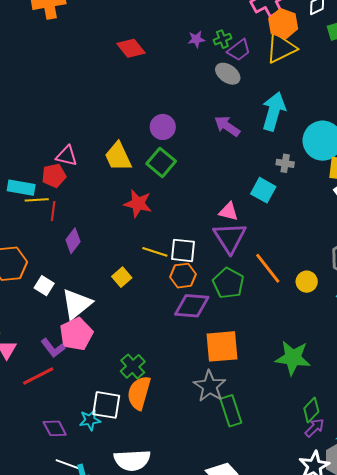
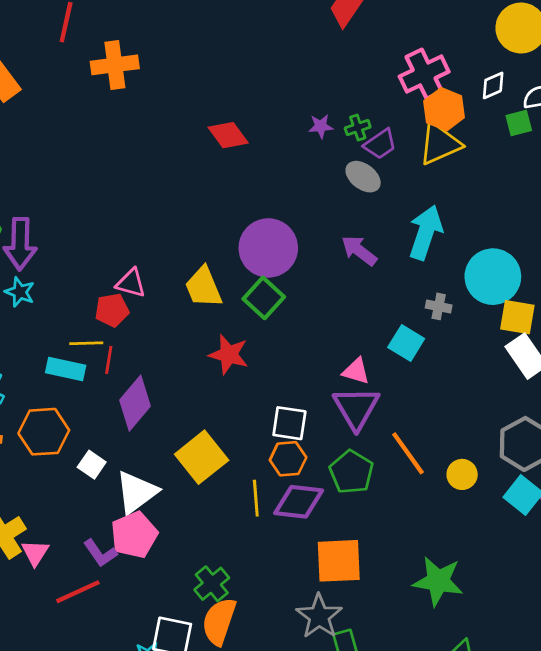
purple circle: (163, 127) -> (268, 248), size x1.6
cyan rectangle: (21, 188) -> (66, 369), moved
purple diamond: (73, 241) -> (135, 403), size x1.5
yellow line: (155, 252) -> (256, 498), moved, turned 65
yellow square: (122, 277) -> (202, 457), size x1.8

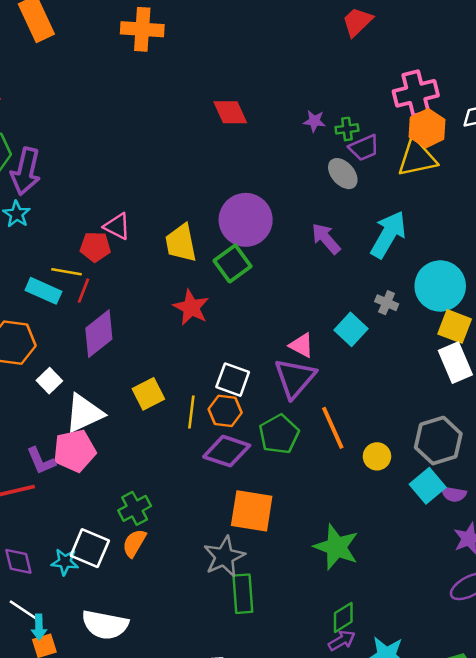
yellow square: (202, 457) -> (148, 394), size x0.7
yellow line: (256, 498) -> (191, 412), moved
orange semicircle: (219, 621) -> (134, 543), size x0.7

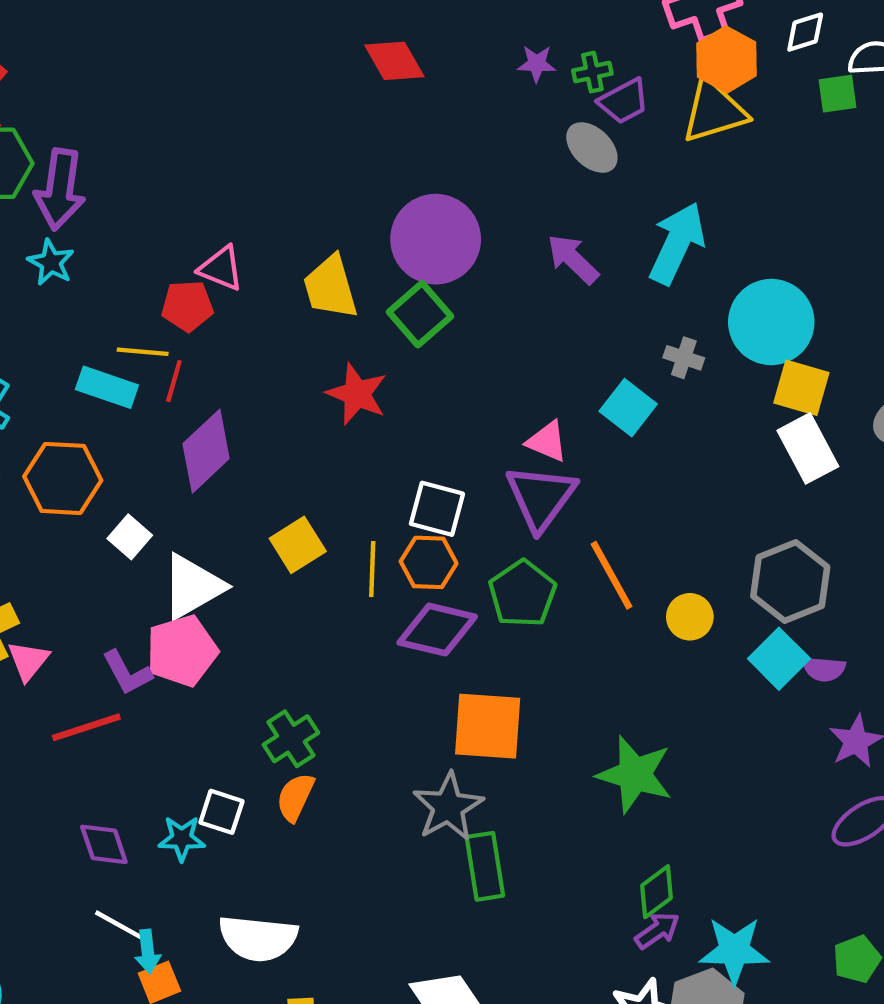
white square: (90, 548) -> (221, 812), size x0.7

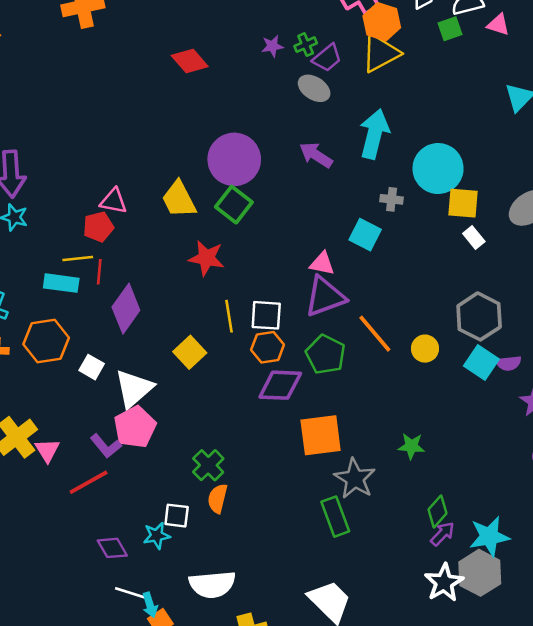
white rectangle: (808, 448) -> (474, 237), size x0.6
purple triangle: (541, 497) -> (325, 297), turned 45
yellow line: (372, 569) -> (229, 316), moved
green star: (635, 774) -> (411, 446), size x0.6
gray star: (448, 807) -> (355, 479), moved

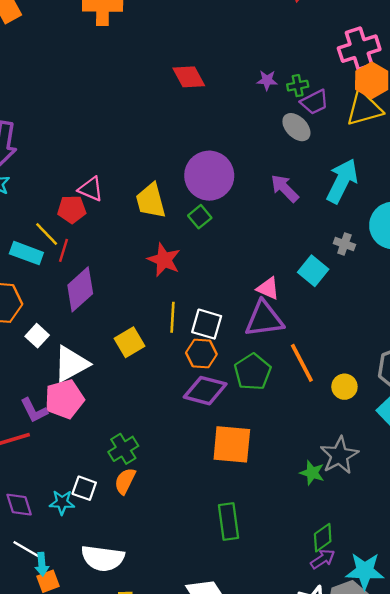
green square: (234, 205) -> (200, 217), size x0.7
yellow line: (78, 258) -> (47, 234), turned 40
gray star: (355, 479) -> (339, 455), moved

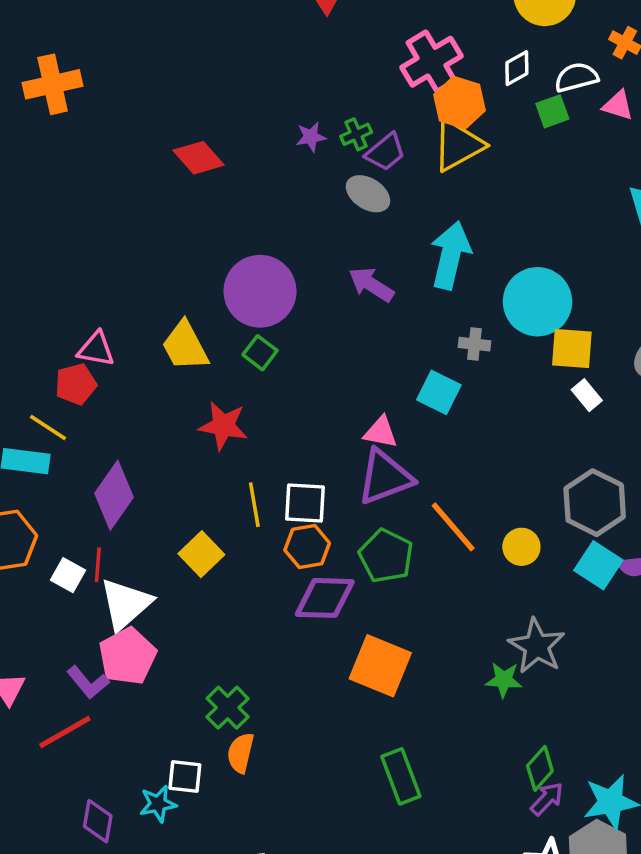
red line: (63, 250) -> (98, 565), moved
orange square: (232, 444) -> (380, 666), turned 30
purple diamond: (19, 505) -> (98, 821), turned 40

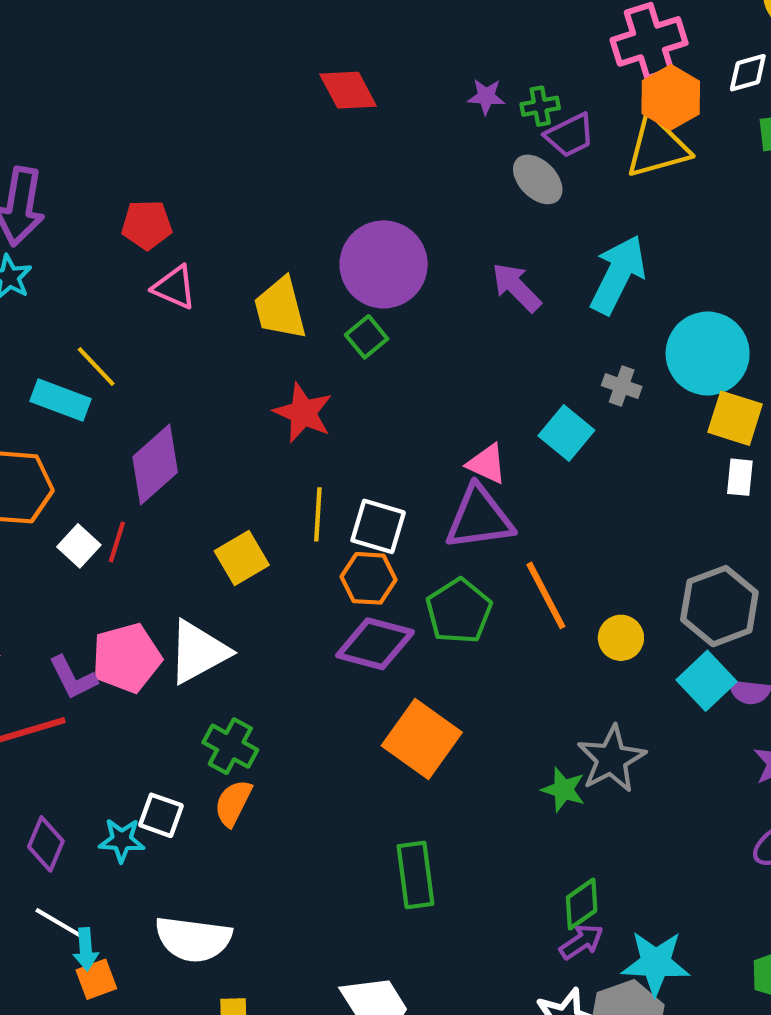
red pentagon: (76, 384) -> (147, 225), moved
white rectangle: (587, 395) -> (740, 477), turned 32
white triangle: (126, 604) -> (198, 652), moved
green cross: (228, 708) -> (230, 746), turned -30

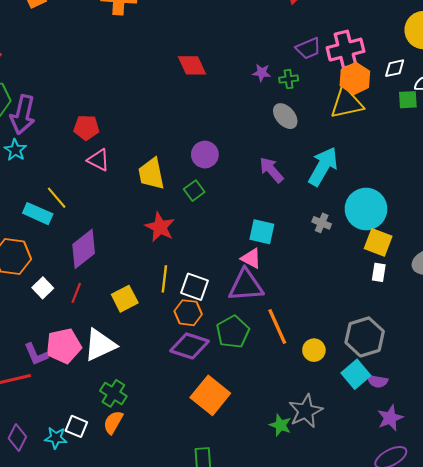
purple trapezoid: (570, 135) -> (308, 48), moved
purple circle: (384, 264) -> (205, 155), size x0.6
cyan square: (566, 433) -> (262, 232), moved, turned -30
red line: (117, 542) -> (76, 293), moved

